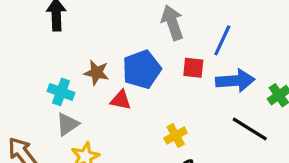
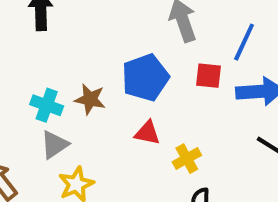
brown star: (97, 73) -> (90, 99), moved
red triangle: (121, 100) -> (147, 133), moved

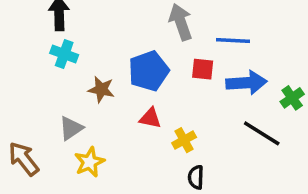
blue line: (244, 42) -> (233, 40), turned 68
cyan cross: (47, 105) -> (64, 54), moved

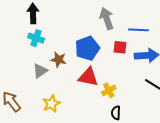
red triangle: (150, 118) -> (88, 77), size x1.5
gray triangle: (71, 128) -> (40, 71), moved

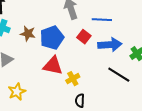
red square: (120, 47) -> (84, 37), turned 32
brown star: (59, 60) -> (28, 34), moved

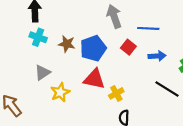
blue arrow: (110, 45) -> (157, 56), size x0.7
yellow star: (17, 92) -> (60, 92), moved

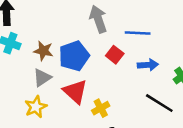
gray triangle: (43, 72) -> (42, 78), moved
red triangle: (94, 79) -> (75, 92), turned 30

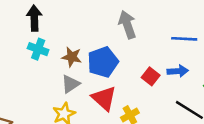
blue line: (138, 33) -> (184, 39), moved
red square: (115, 55) -> (151, 76), moved

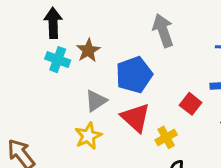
brown star: (72, 57) -> (88, 50), moved, turned 30
red square: (151, 76) -> (191, 104), moved

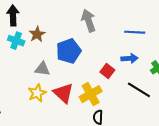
gray triangle: (96, 101) -> (42, 69), turned 42
red triangle: (136, 118) -> (63, 93), moved
yellow cross: (166, 137) -> (91, 94), size x1.5

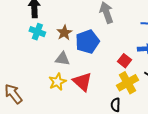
brown star: (37, 34) -> (64, 33), moved
yellow cross: (91, 94) -> (128, 83), moved

